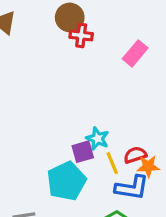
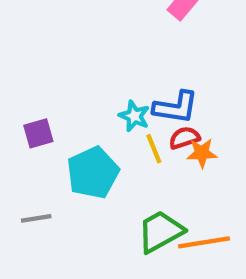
purple square: (83, 152) -> (38, 133), moved
blue L-shape: (132, 188) -> (176, 107), moved

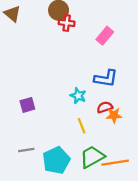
blue L-shape: (176, 107) -> (106, 78), moved
yellow line: (154, 149) -> (82, 126), moved
cyan pentagon: (93, 173) -> (56, 160), moved

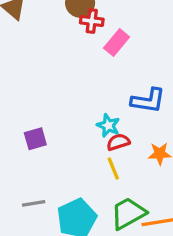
pink rectangle: (105, 36) -> (117, 43), moved
red semicircle: (105, 107) -> (118, 142), moved

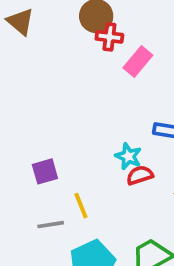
yellow line: (113, 169) -> (81, 206), moved
gray line: (34, 203) -> (51, 225), moved

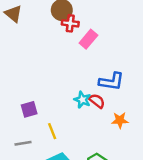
red semicircle: (140, 175) -> (97, 101), moved, turned 56
gray line: (51, 225) -> (23, 143), moved

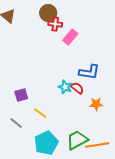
yellow line: (52, 131) -> (40, 113), turned -32
gray line: (23, 143) -> (16, 123), turned 48

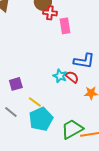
pink rectangle: (70, 37) -> (65, 26), turned -49
cyan pentagon: (46, 143) -> (41, 119), moved

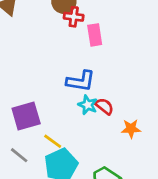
blue L-shape: (84, 61) -> (81, 81), moved
purple square: (16, 84) -> (26, 116), size x1.5

